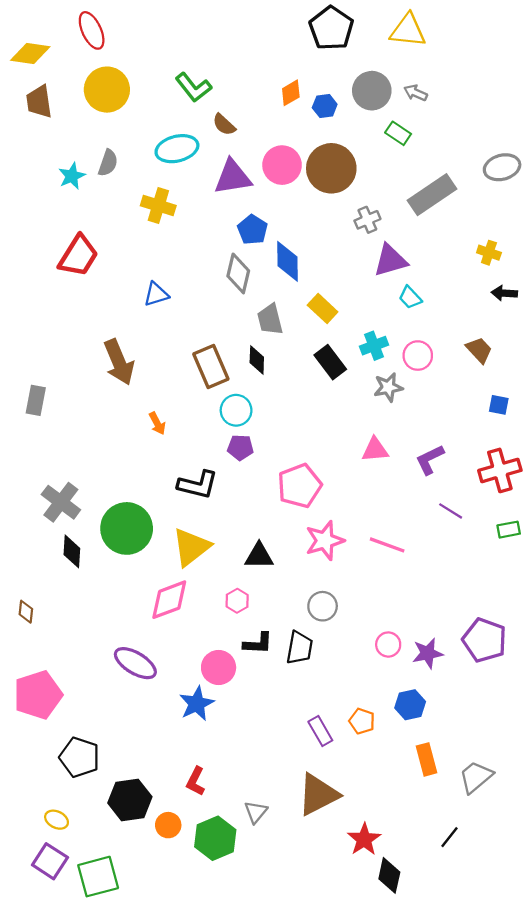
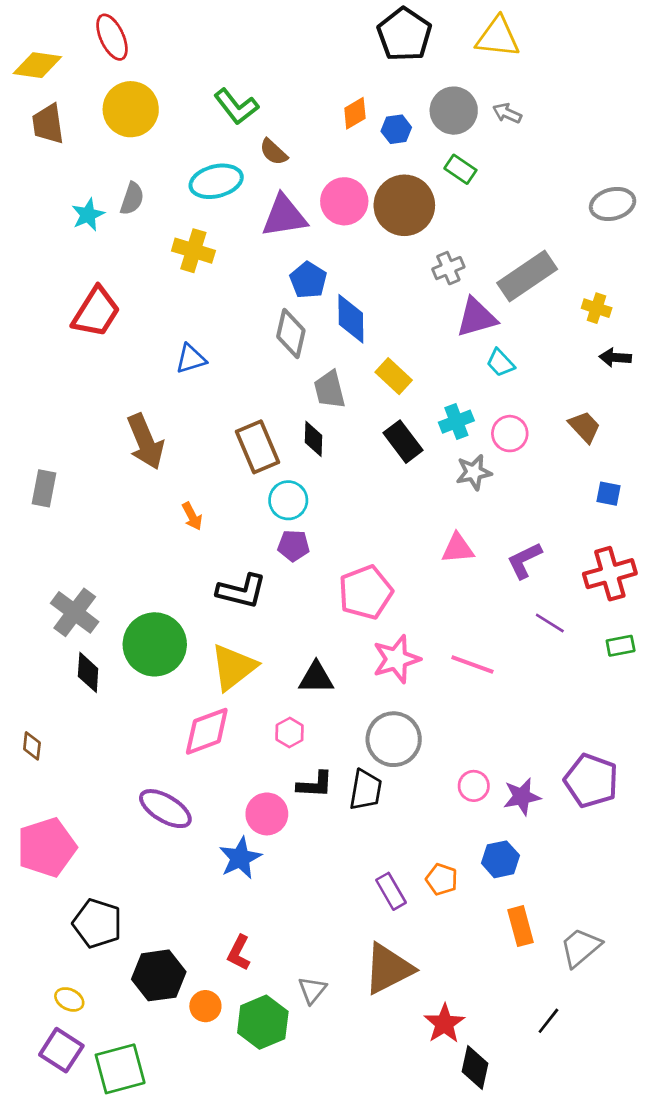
green rectangle: (398, 133) -> (460, 169), moved
gray rectangle: (432, 195) -> (527, 276), moved
gray circle: (323, 606) -> (394, 739), size x1.5

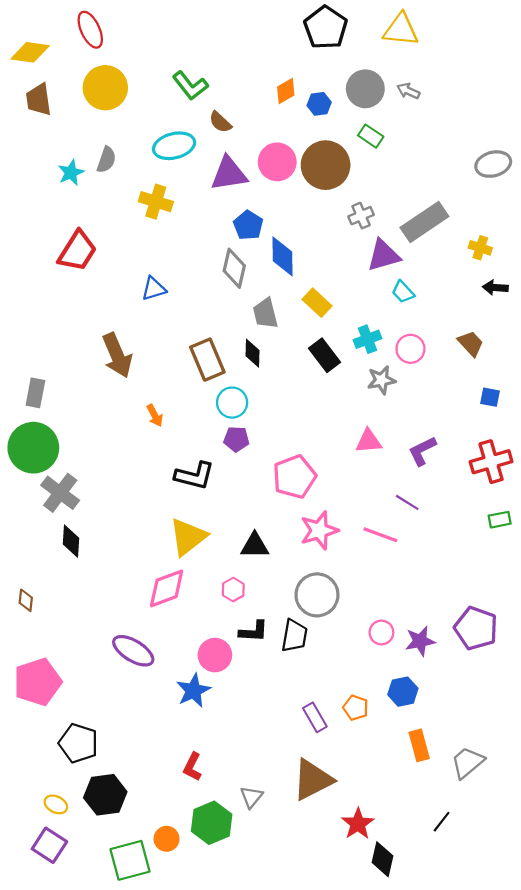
purple line: (550, 623) -> (407, 502), moved
green circle: (155, 644) -> (33, 448), moved
black hexagon: (159, 975) -> (105, 795), moved
orange circle: (205, 1006) -> (167, 839), moved
green square: (120, 1069) -> (130, 860), moved

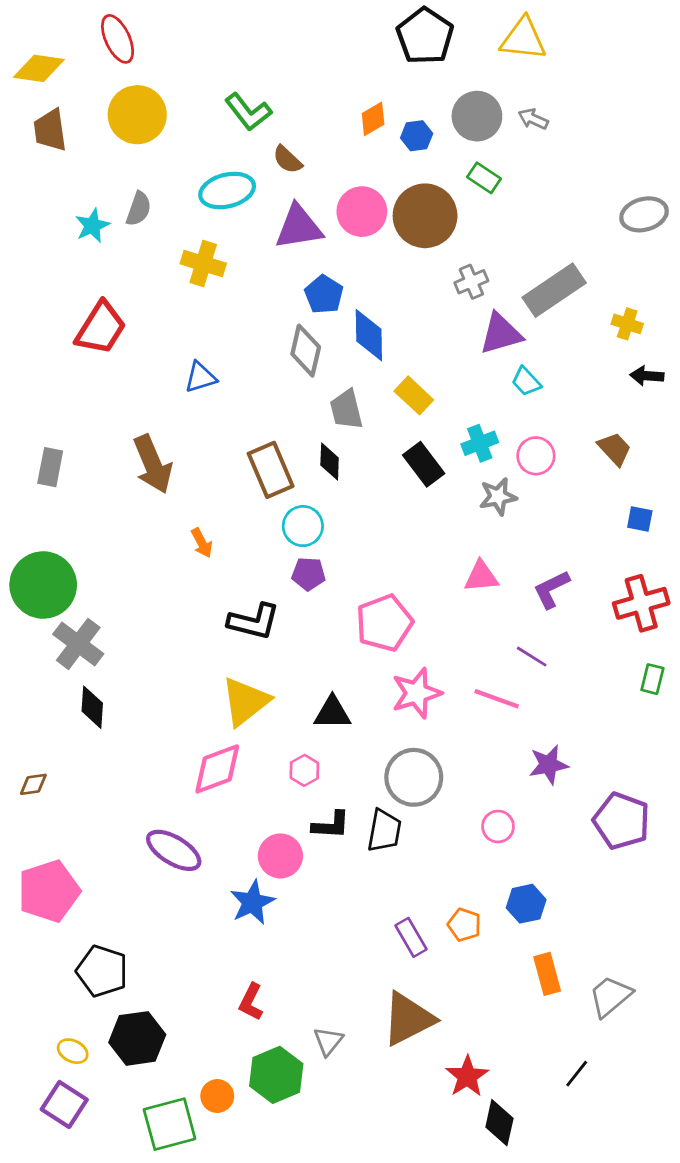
gray rectangle: (35, 393) -> (50, 467), moved
green rectangle: (500, 520) -> (652, 679), turned -65
brown diamond: (26, 600) -> (33, 784), turned 75
purple star: (420, 641) -> (549, 765), moved

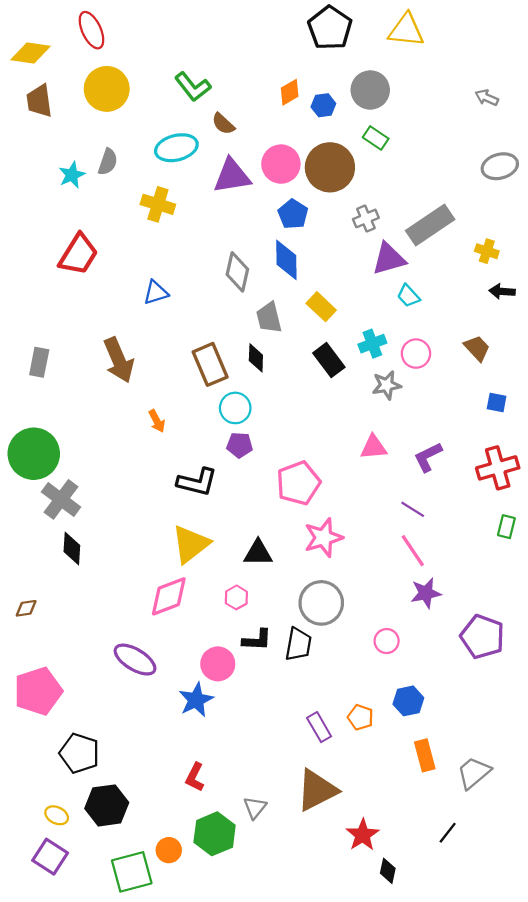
gray arrow: (533, 119) -> (487, 98), moved
blue pentagon: (324, 294) -> (293, 214), moved
pink line: (497, 699) -> (413, 551), moved, turned 36
black diamond: (499, 1123) -> (388, 871), size x0.7

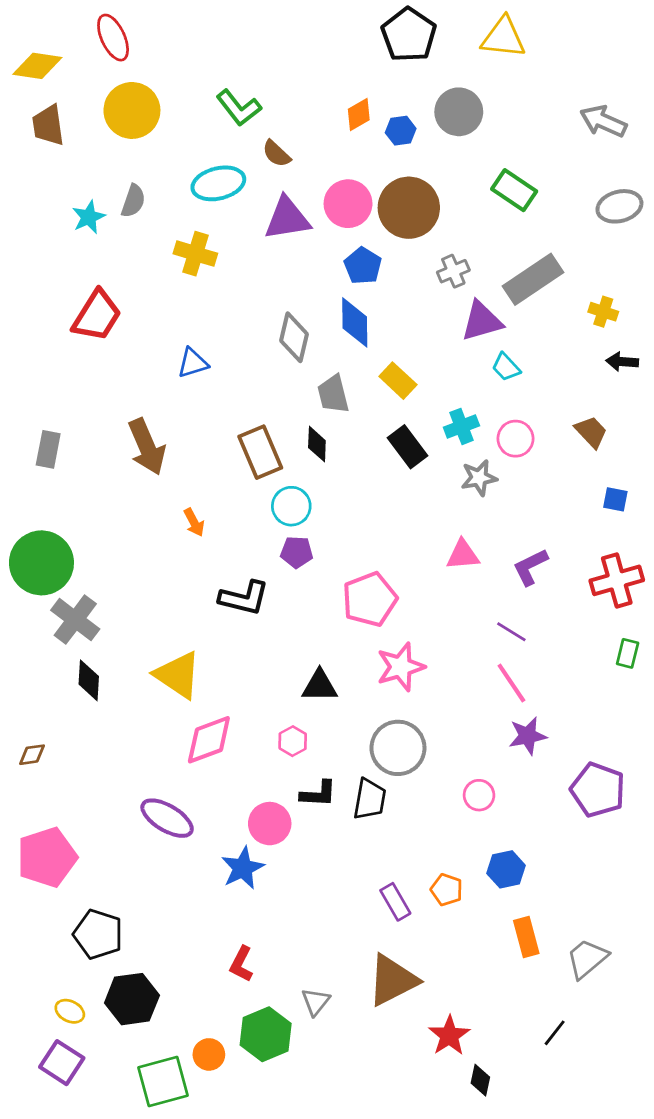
gray arrow: (487, 98) -> (603, 121), size x1.6
green rectangle: (376, 138) -> (514, 190), moved, size x1.4
yellow triangle: (191, 544) -> (178, 675), moved, turned -48

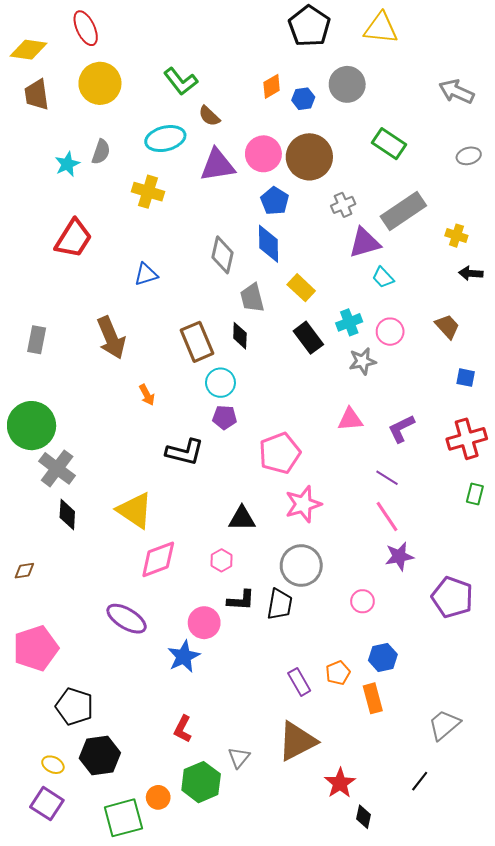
gray ellipse: (619, 206) -> (469, 156), size x0.7
orange pentagon: (447, 890) -> (338, 673), turned 30
orange rectangle: (526, 937) -> (373, 698), moved

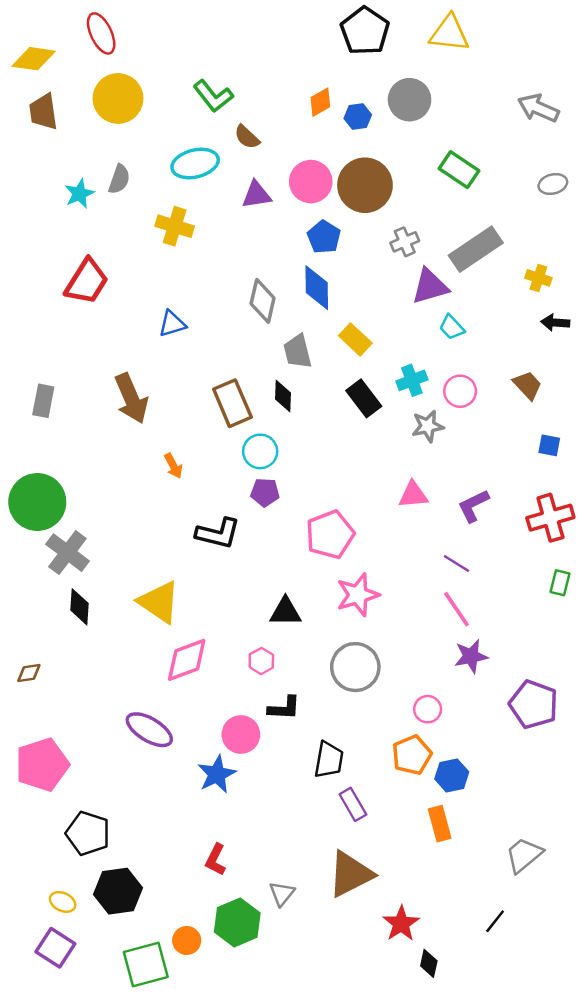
purple triangle: (217, 165) -> (257, 195), size x0.7
black trapezoid: (280, 604) -> (329, 760), moved
orange pentagon: (338, 673) -> (412, 755), moved, size x1.4

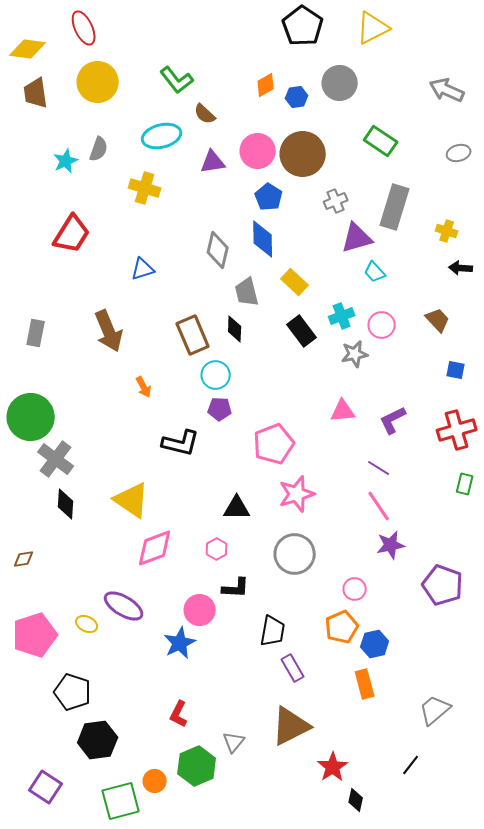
yellow triangle: (449, 33) -> (373, 28), turned -33
gray rectangle: (476, 249) -> (395, 207), turned -39
yellow ellipse: (63, 902) -> (87, 624), moved

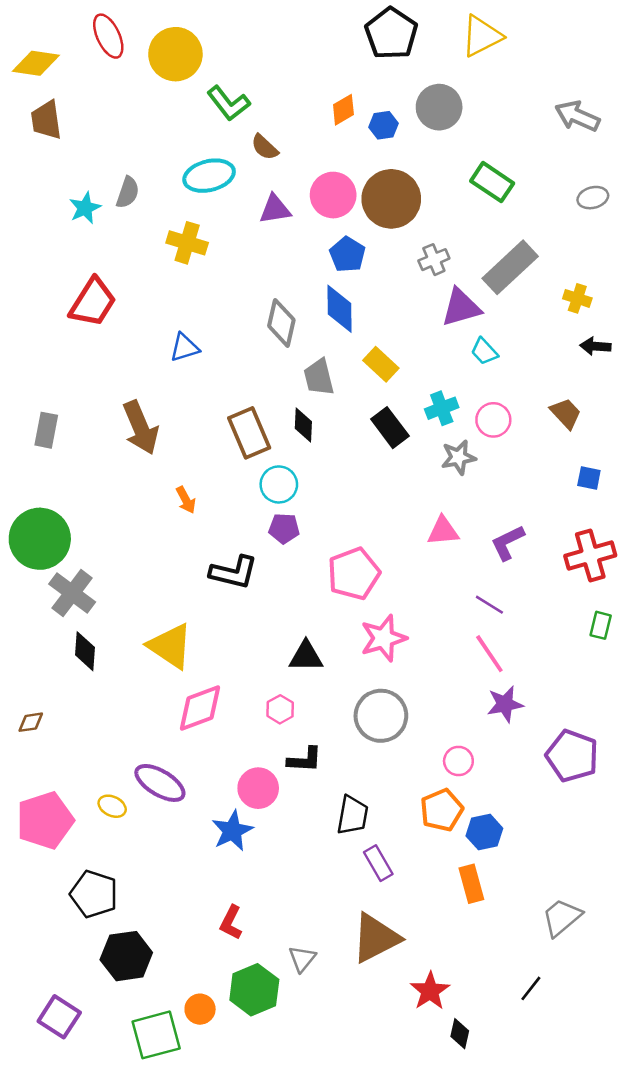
yellow circle: (98, 82) -> (175, 54), moved
gray rectangle: (395, 207) -> (510, 267), turned 30

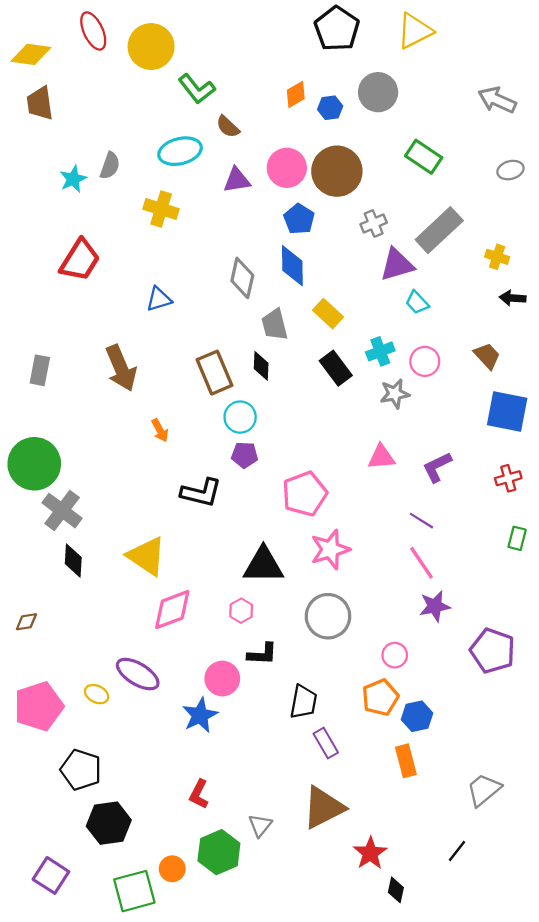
blue square: (589, 478) -> (507, 411), size x2.0
red cross: (590, 556) -> (508, 478), size x0.6
black triangle: (306, 656) -> (263, 565), size x1.4

